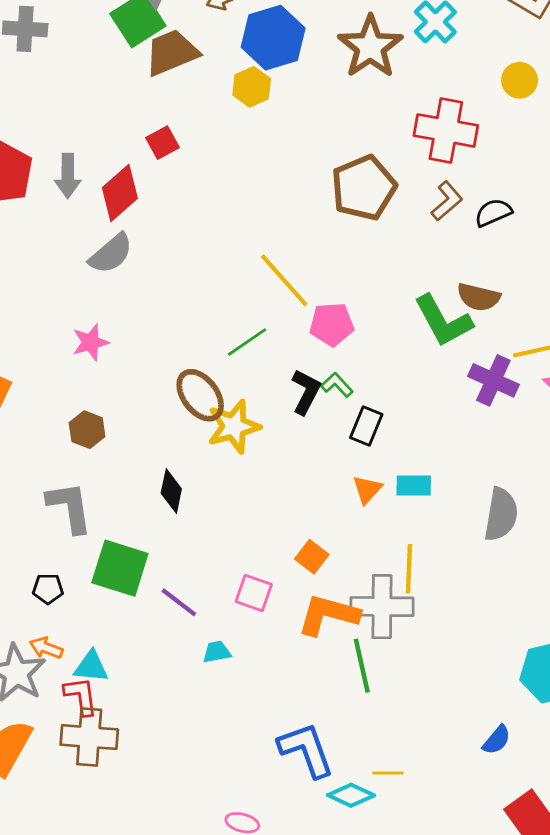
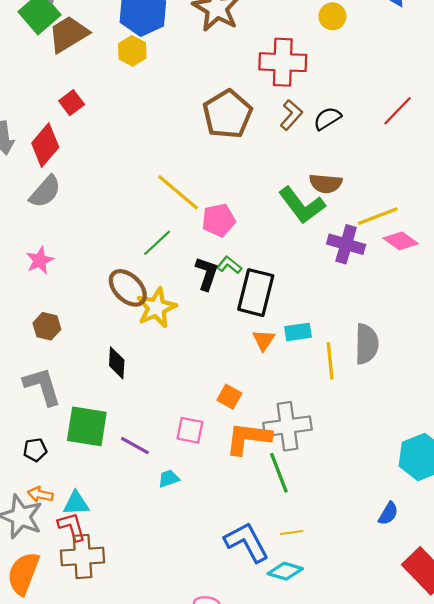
black rectangle: (366, 426) -> (256, 293), size x1.6
yellow line: (409, 569) -> (330, 361), moved
yellow line: (388, 773) -> (292, 532), moved

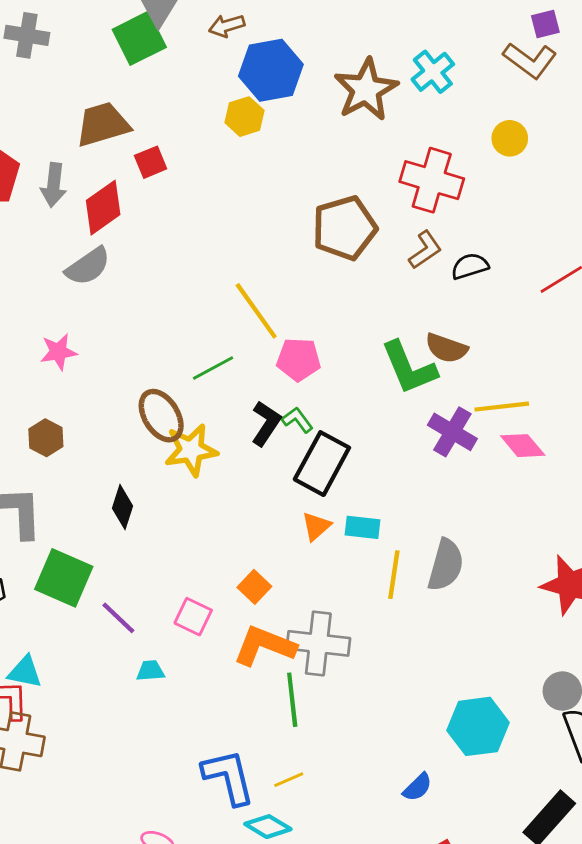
brown trapezoid: (68, 34) -> (103, 124), moved
yellow line: (292, 532) -> (289, 780), turned -30

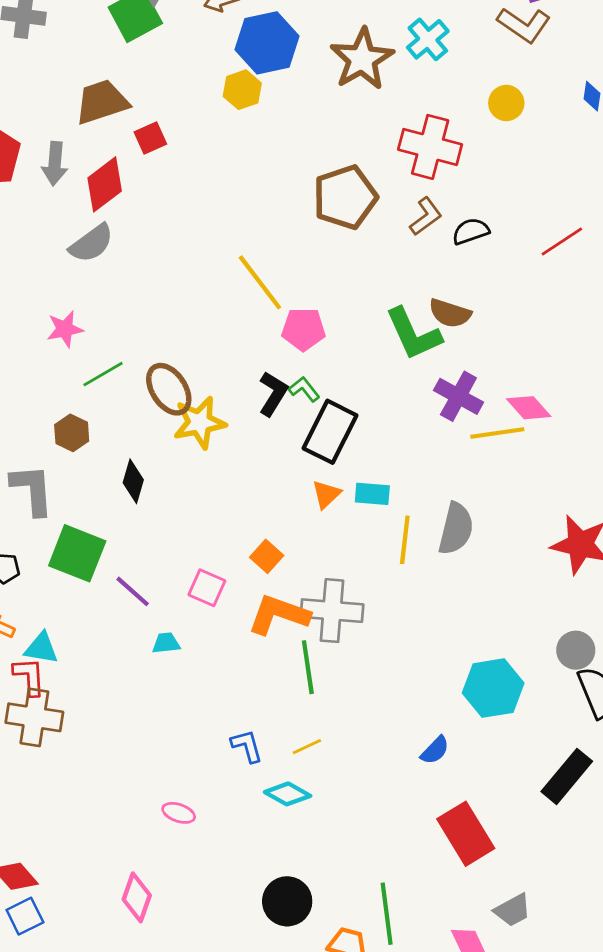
green line: (213, 368) -> (103, 374), moved
yellow line: (502, 407) -> (497, 433), moved
brown hexagon: (46, 438) -> (72, 433), moved
blue L-shape: (228, 777) -> (247, 746), size x0.6

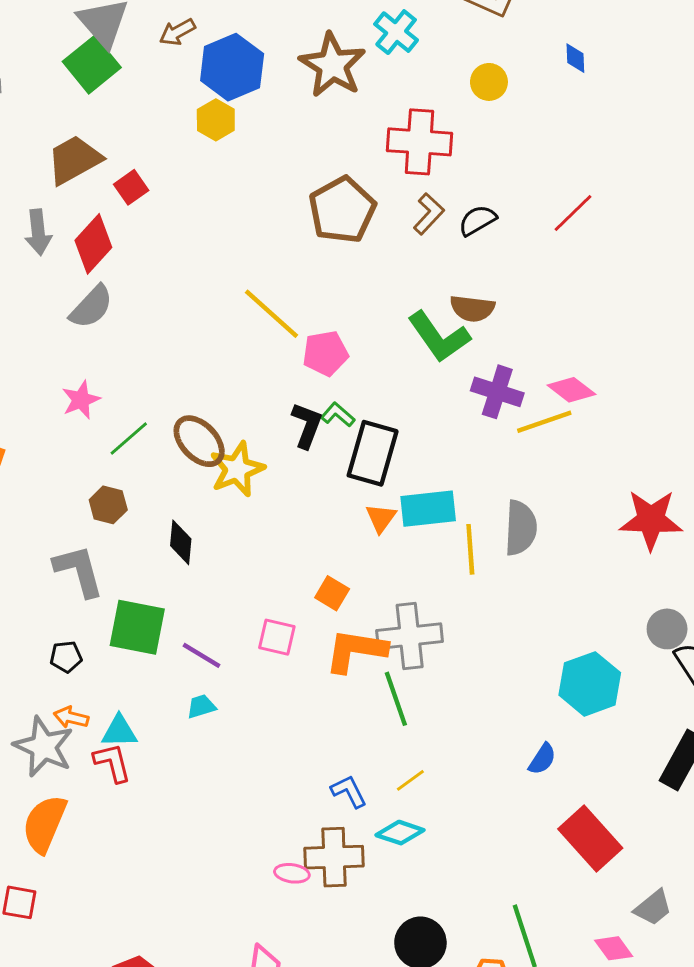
cyan rectangle: (372, 494) -> (428, 509), size x1.5
cyan trapezoid: (166, 643) -> (201, 706), moved
brown cross: (34, 717) -> (334, 857), moved

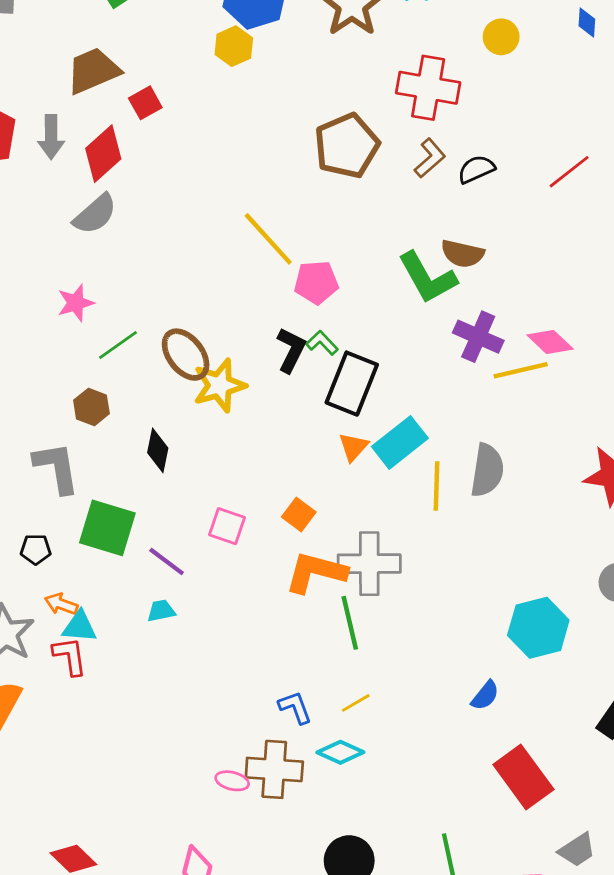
cyan rectangle: (428, 509) -> (400, 442), turned -38
pink square: (277, 637) -> (227, 526), moved
orange arrow: (71, 717) -> (61, 604), moved

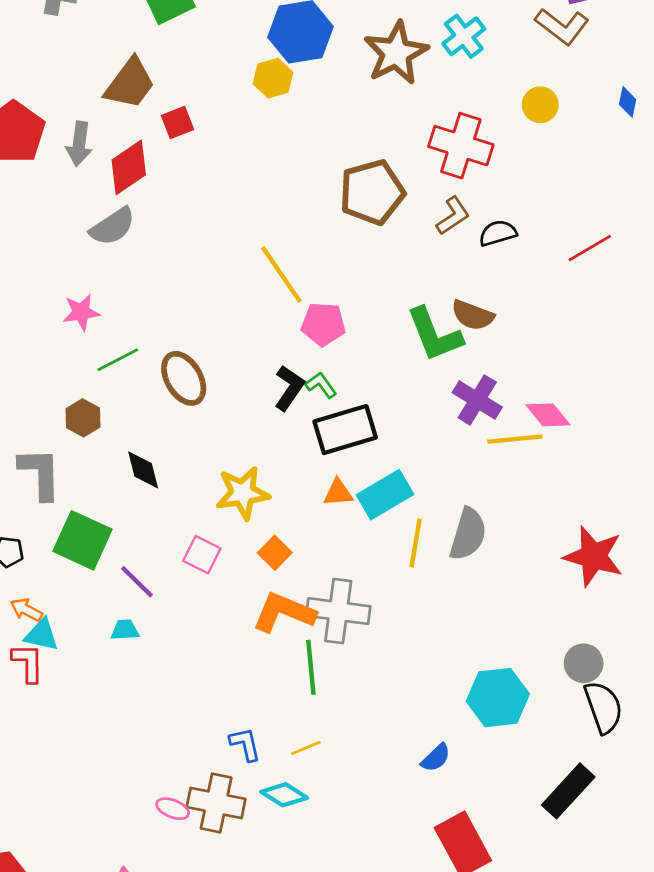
brown trapezoid: (93, 71) -> (130, 83), turned 142
black rectangle: (352, 384) -> (345, 430), turned 44
yellow star: (219, 385) -> (243, 493), moved
orange triangle: (353, 447) -> (338, 493), turned 36
black diamond: (158, 450) -> (143, 470), turned -33

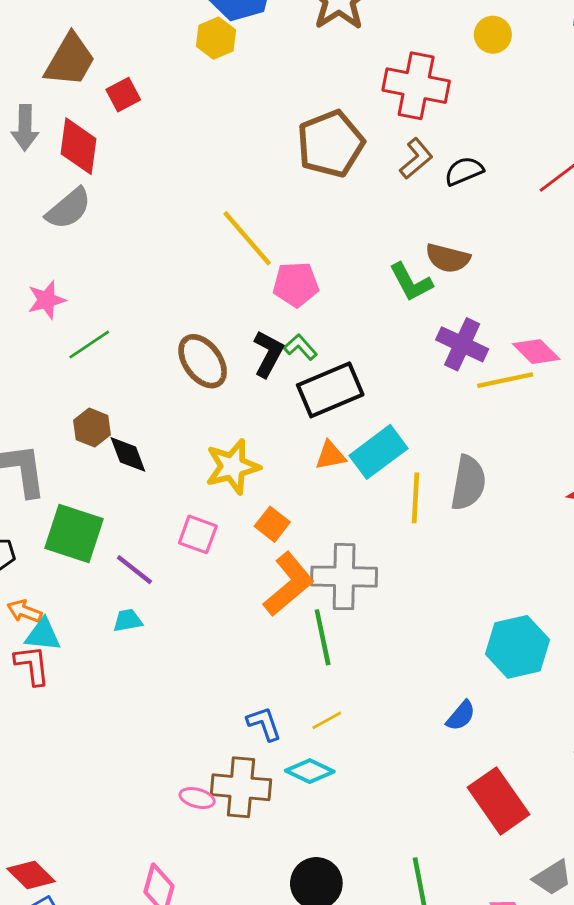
red diamond: (129, 167) -> (79, 146), turned -42
green L-shape: (435, 334) -> (411, 282), size x0.7
brown ellipse: (184, 378) -> (203, 361), moved
brown hexagon: (83, 418) -> (92, 428), moved
orange L-shape: (284, 612) -> (289, 584), turned 124

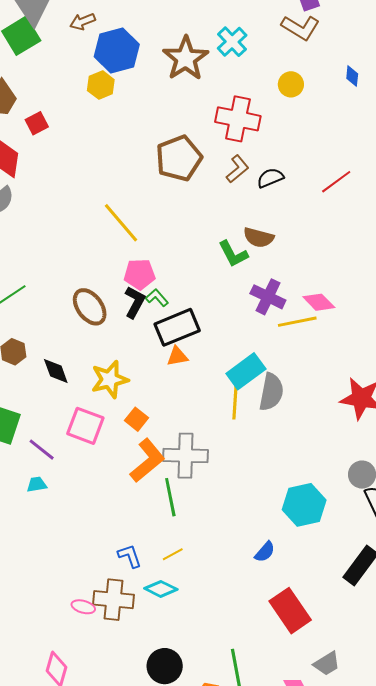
pink pentagon: (296, 284) -> (140, 274), moved
cyan rectangle: (379, 452) -> (246, 371), moved
black diamond: (128, 454) -> (56, 371), moved
orange triangle: (330, 455) -> (177, 356), moved
pink square: (198, 534) -> (85, 426), size x1.4

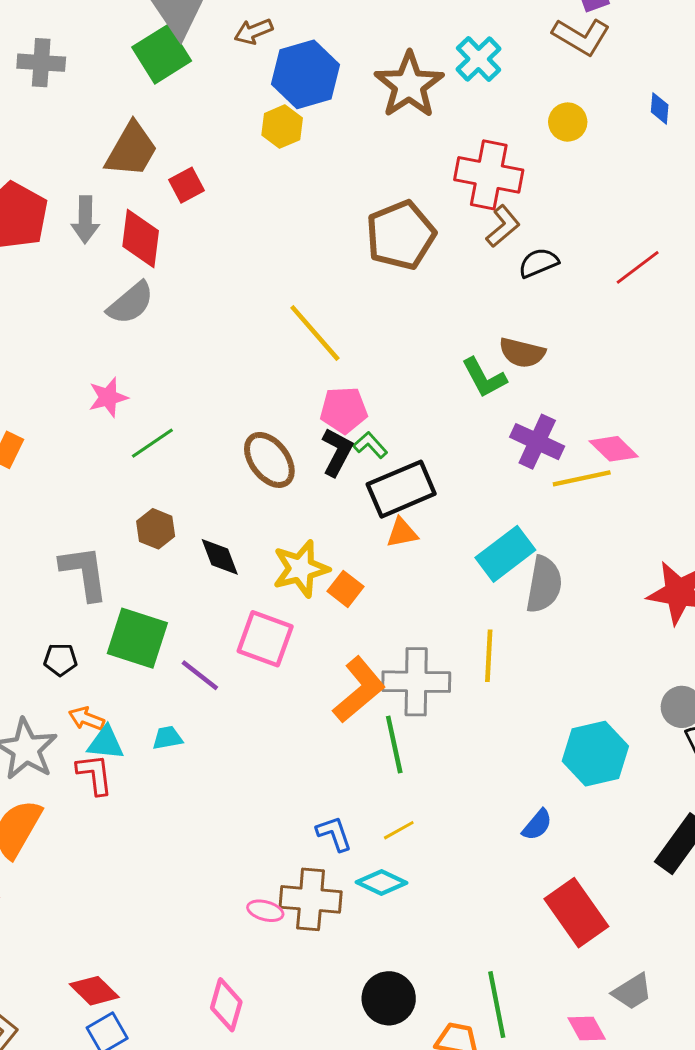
brown L-shape: (238, 169) -> (503, 226), moved
yellow line: (235, 402) -> (489, 656), moved
orange square: (137, 419) -> (346, 589), moved
cyan trapezoid: (37, 484) -> (167, 738), moved

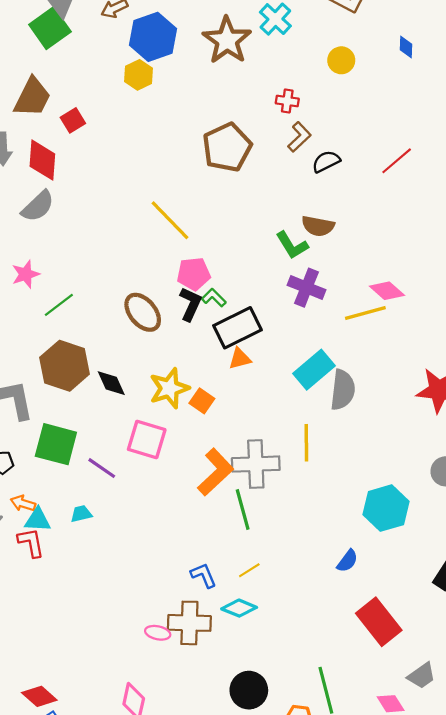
red cross: (489, 175) -> (287, 101), size x0.5
purple cross: (537, 442) -> (306, 288), moved
brown hexagon: (156, 529) -> (65, 366), size x1.8

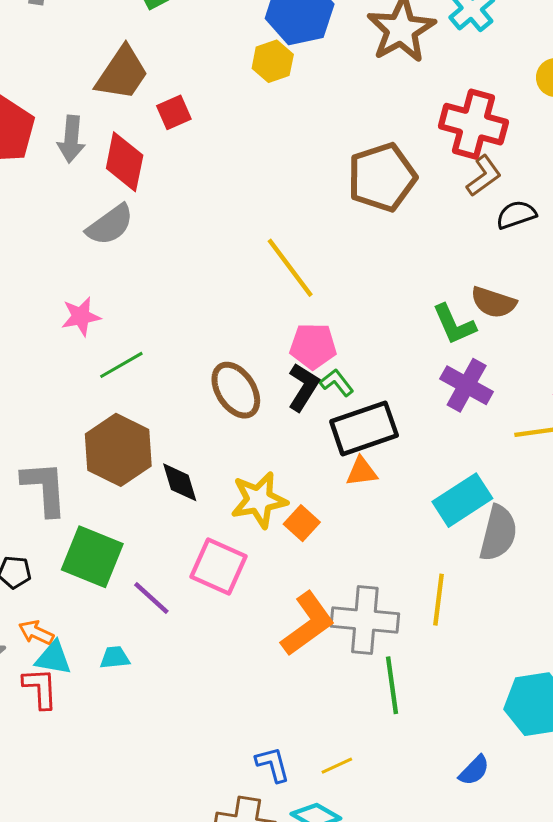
red cross: (287, 101) -> (473, 124), size x2.0
green line: (243, 509) -> (392, 685), moved

